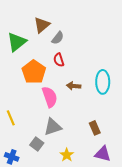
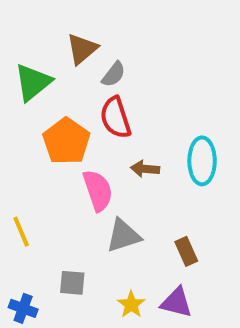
red semicircle: (59, 60) -> (115, 118), size x1.5
gray triangle: (53, 127) -> (123, 236), moved
gray square: (37, 144) -> (72, 283), turned -32
purple triangle: (103, 154) -> (176, 302), moved

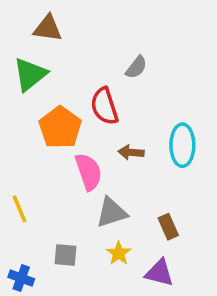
brown triangle: (82, 49) -> (48, 28), moved, turned 48
gray semicircle: (114, 74) -> (136, 67), moved
yellow star: (131, 304) -> (119, 253), moved

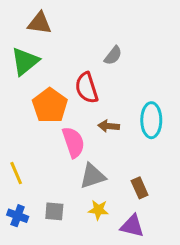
yellow star: (119, 253) -> (98, 210), turned -30
blue cross: (21, 278) -> (18, 216), moved

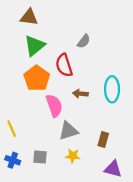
green triangle: (25, 61) -> (35, 46), moved
brown rectangle: (140, 188) -> (103, 139), turned 40
purple triangle: (132, 226) -> (113, 169), moved

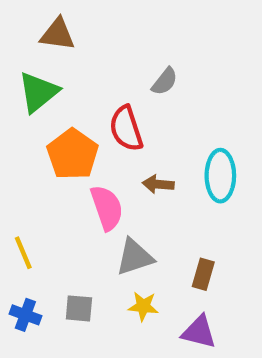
green triangle: (35, 46) -> (38, 92), moved
purple triangle: (113, 169) -> (199, 332), moved

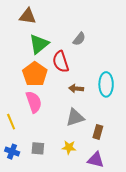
green triangle: (38, 92) -> (39, 44), moved
pink semicircle: (107, 208) -> (34, 102), moved
gray triangle: (135, 257) -> (75, 117), moved

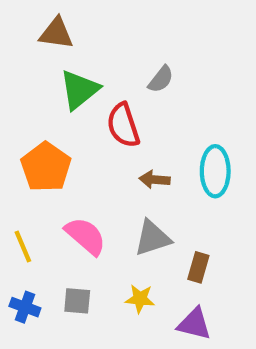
orange pentagon: (35, 74) -> (46, 167), moved
pink semicircle: (34, 102) -> (86, 236), moved, turned -30

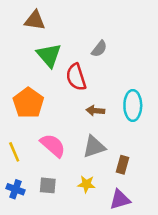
green triangle: (79, 90) -> (49, 55), turned -32
purple triangle: (194, 324) -> (120, 200), turned -30

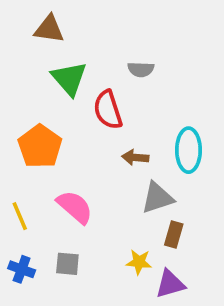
gray semicircle: (99, 49) -> (141, 69), turned 54
gray triangle: (94, 147) -> (157, 198), moved
yellow star: (86, 184) -> (139, 262), moved

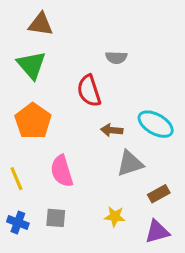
green triangle: (69, 79) -> (32, 65), moved
cyan ellipse: (188, 150) -> (156, 124), turned -60
pink semicircle: (75, 207) -> (62, 171), turned -148
brown rectangle: (174, 234) -> (159, 194), moved, turned 45
purple triangle: (170, 284) -> (157, 232), moved

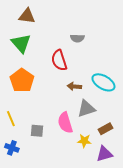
pink semicircle: (62, 171) -> (65, 123), moved
yellow star: (115, 216) -> (84, 141), moved
gray square: (56, 218) -> (37, 131), moved

